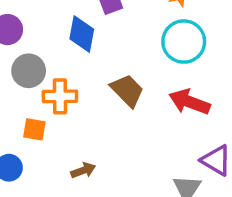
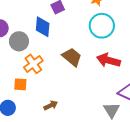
gray circle: (29, 71) -> (19, 41), moved
orange cross: (60, 96) -> (33, 64), turned -30

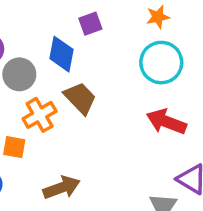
brown trapezoid: (72, 57) -> (80, 98), moved
brown arrow: (51, 105) -> (62, 188), size x1.5

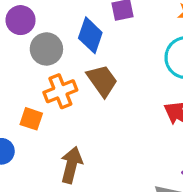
brown arrow: (62, 188) -> (71, 165), turned -64

